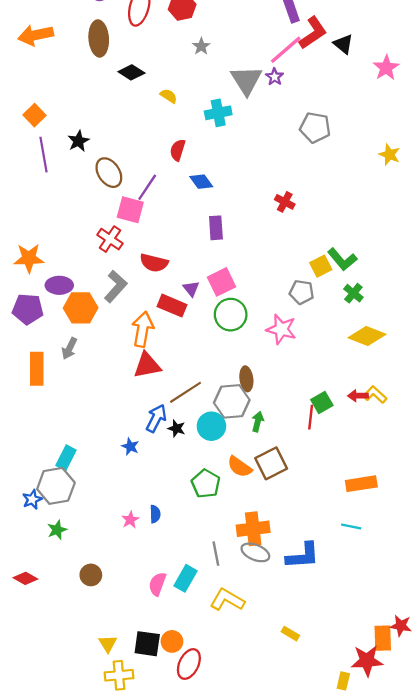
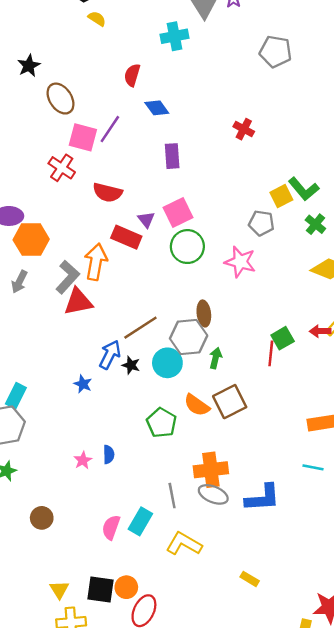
yellow semicircle: (169, 96) -> (97, 19), moved
purple line: (147, 187) -> (110, 129), moved
gray L-shape: (116, 286) -> (68, 277), moved
red triangle: (147, 365) -> (78, 302), moved

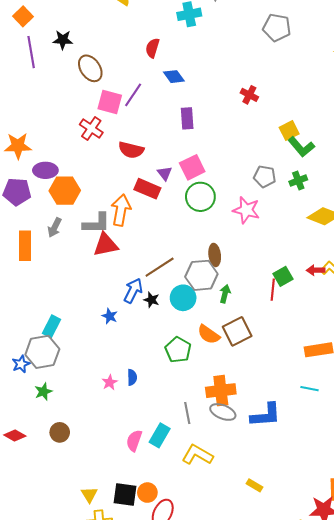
black star: (29, 66) -> (63, 40), turned 30
yellow square: (281, 196) -> (289, 131), moved
green cross: (315, 224) -> (298, 181), moved, turned 30
gray L-shape: (68, 277) -> (96, 223), turned 48
brown circle: (42, 518) -> (60, 432), moved

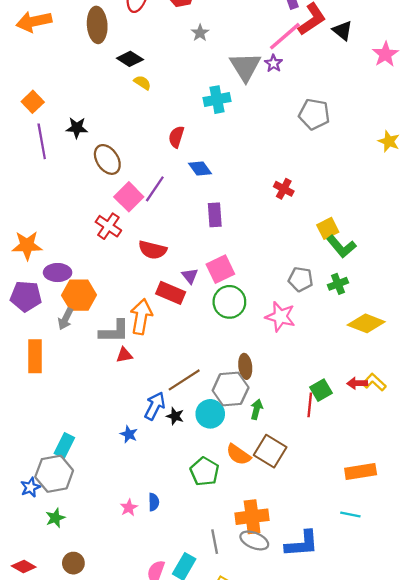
pink square: (110, 102) -> (129, 197), turned 30
gray arrow: (55, 227) -> (65, 319), moved
red triangle: (106, 245) -> (124, 355), size x0.6
brown square: (237, 331) -> (270, 451), turned -32

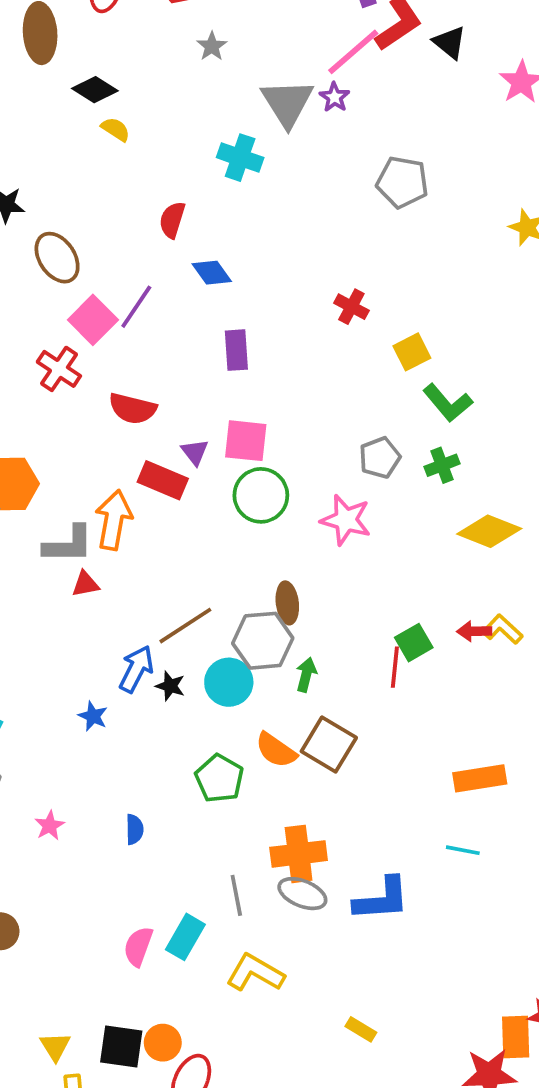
cyan cross: (217, 100) -> (240, 158), turned 30
yellow square: (328, 228) -> (412, 352), moved
pink square: (220, 269) -> (246, 441), turned 32
gray pentagon: (301, 279) -> (380, 458), turned -30
pink star: (129, 508) -> (50, 826), moved

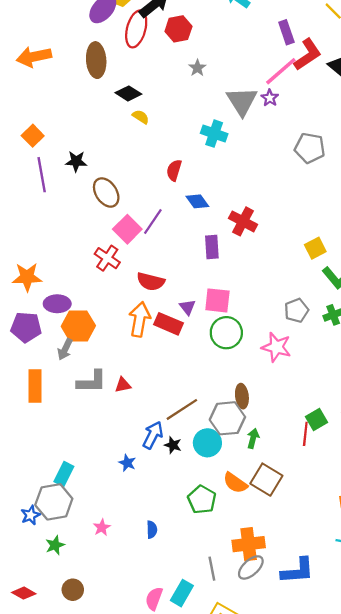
red cross: (351, 307) -> (243, 221), moved, size x1.4
orange arrow: (114, 520) -> (140, 319), moved
gray L-shape: (68, 544) -> (92, 382), moved
gray ellipse: (302, 894) -> (251, 567), turned -64

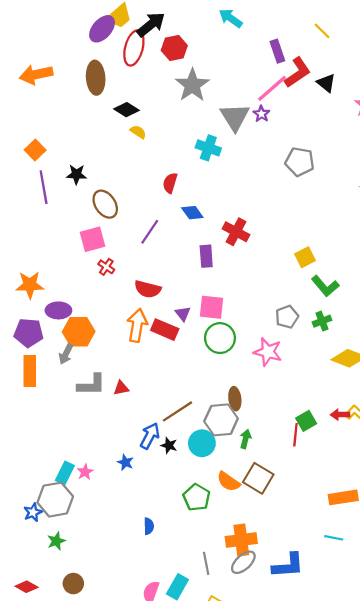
gray star: (197, 68) -> (192, 85), size x2.0
pink square: (127, 229) -> (92, 239), moved, turned 30
red cross: (107, 258) -> (106, 267), size x0.7
orange rectangle: (35, 386) -> (30, 371), moved
pink star: (102, 527) -> (85, 472), moved

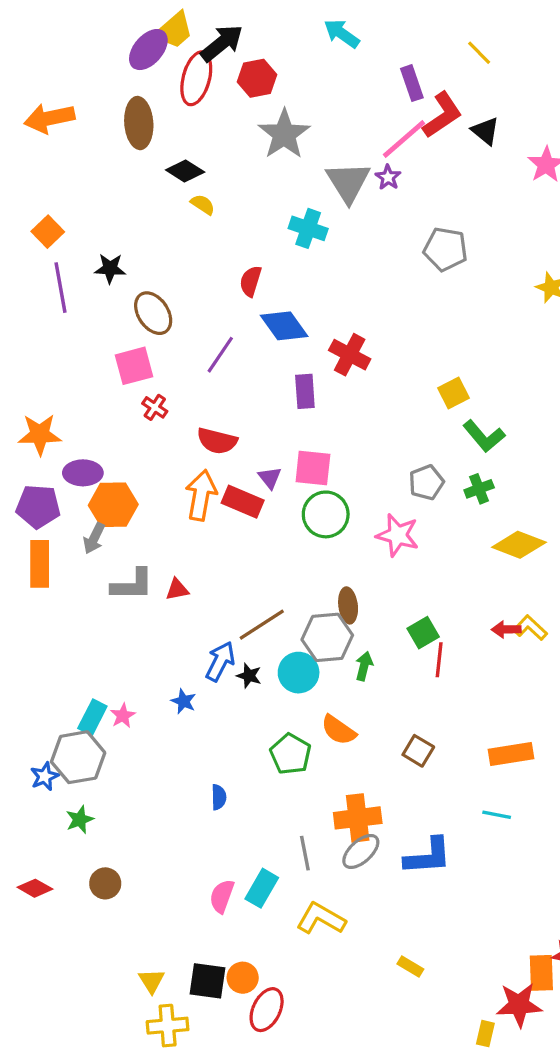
blue diamond: (192, 213) -> (284, 326), size x1.4
green square: (306, 421) -> (423, 633), moved
brown square: (258, 478) -> (418, 751), moved, size x0.7

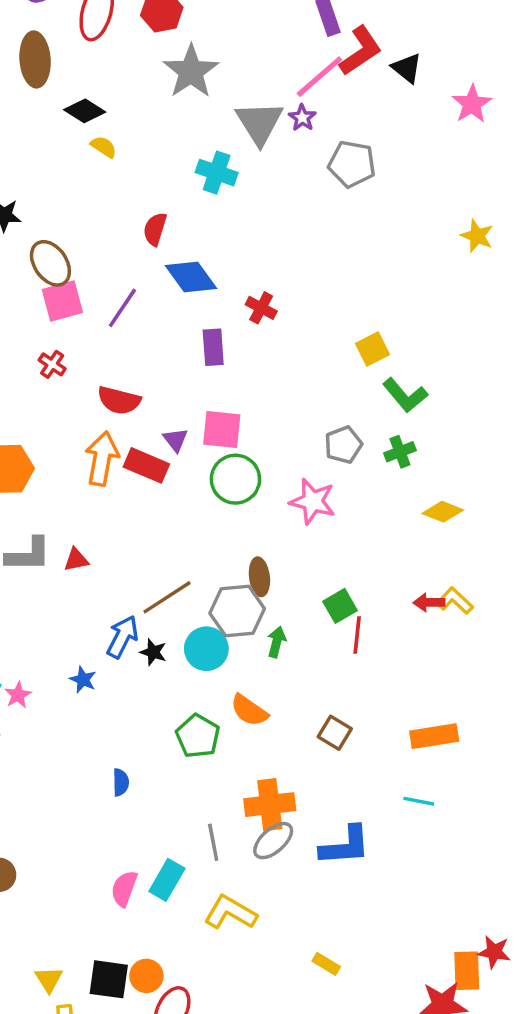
gray pentagon: (446, 249) -> (352, 164), moved
red cross: (350, 355) -> (261, 308), size x0.7
pink square: (134, 366) -> (62, 301), moved
yellow diamond: (519, 545) -> (443, 512), size x0.7

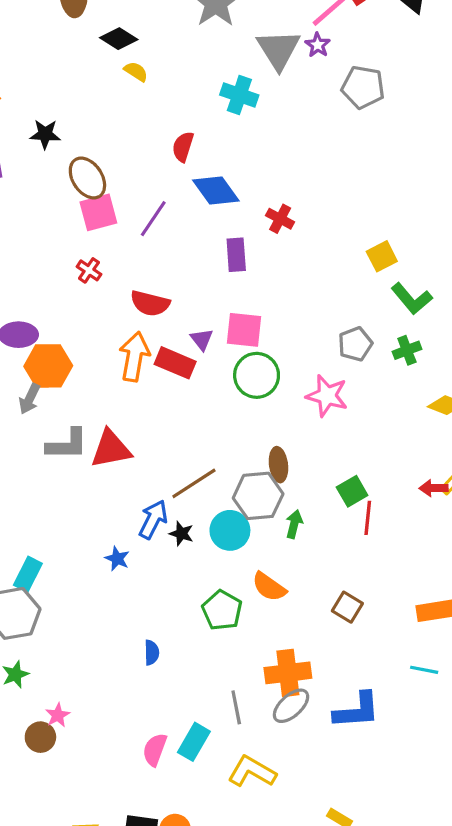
red triangle: (76, 560) -> (111, 449), size x1.8
pink star: (18, 695) -> (58, 715), moved

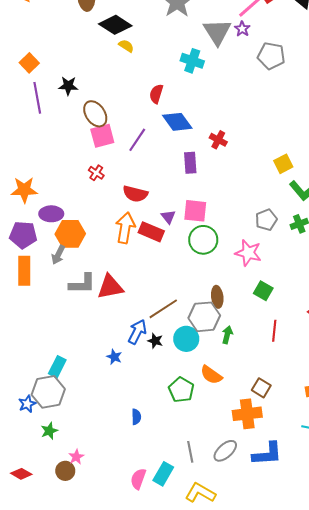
black diamond: (119, 39) -> (115, 25), size x1.4
green square: (352, 491) -> (263, 291), moved, turned -30
orange cross: (288, 673) -> (247, 414), moved

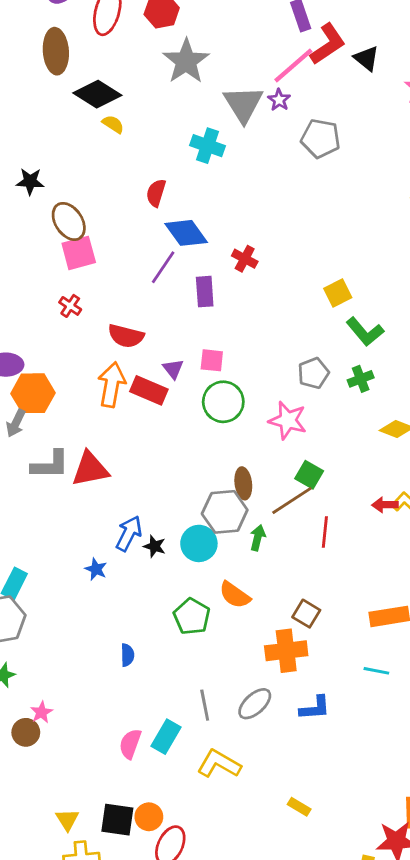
purple line: (137, 140) -> (163, 267), moved
pink square: (195, 211) -> (212, 360), size x0.7
brown line: (163, 309) -> (292, 501), moved
blue L-shape: (267, 454) -> (315, 708), size x0.7

